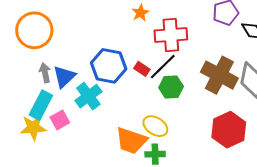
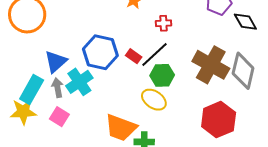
red cross: (171, 35) -> (164, 23), size x0.5
gray arrow: (45, 73) -> (57, 88), moved
pink square: (60, 120) -> (59, 117), moved, turned -30
yellow ellipse: (155, 126) -> (154, 100), moved

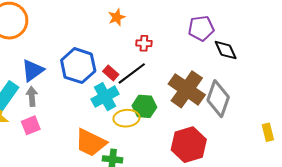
green hexagon: (162, 75) -> (144, 106), moved
cyan cross: (79, 82) -> (105, 97), moved
yellow ellipse: (154, 100) -> (127, 118), turned -45
pink square: (59, 117) -> (31, 125), turned 30

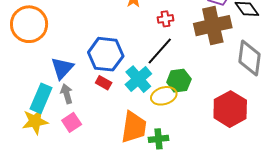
red rectangle: (111, 73) -> (104, 83), moved
brown cross: (187, 89) -> (213, 26), moved, turned -36
orange trapezoid: (91, 143) -> (134, 127), turned -96

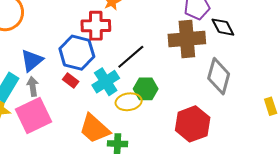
red cross: (166, 19) -> (96, 26), moved, size x1.8
pink square: (72, 122) -> (34, 115), size x1.8
orange trapezoid: (134, 127) -> (95, 129), turned 116

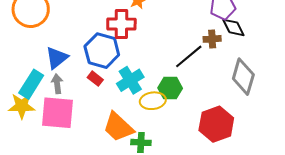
black diamond: (223, 27) -> (233, 27), moved
brown cross: (187, 39) -> (212, 39), size x0.5
black line: (131, 57) -> (189, 56), moved
pink square: (34, 115) -> (58, 113), turned 30

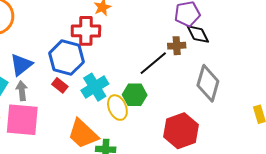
yellow ellipse: (153, 101) -> (117, 108), turned 75

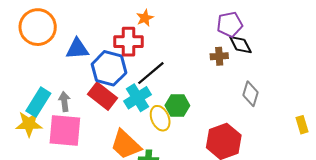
black line: (153, 63) -> (151, 73), moved
blue triangle: (21, 65) -> (77, 49), moved, turned 35
gray diamond: (208, 83) -> (251, 94), size x0.7
red rectangle: (60, 85) -> (102, 96), size x1.8

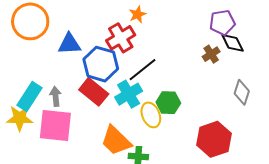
red cross: (128, 42) -> (121, 38), turned -32
brown cross: (219, 56) -> (211, 54), turned -30

